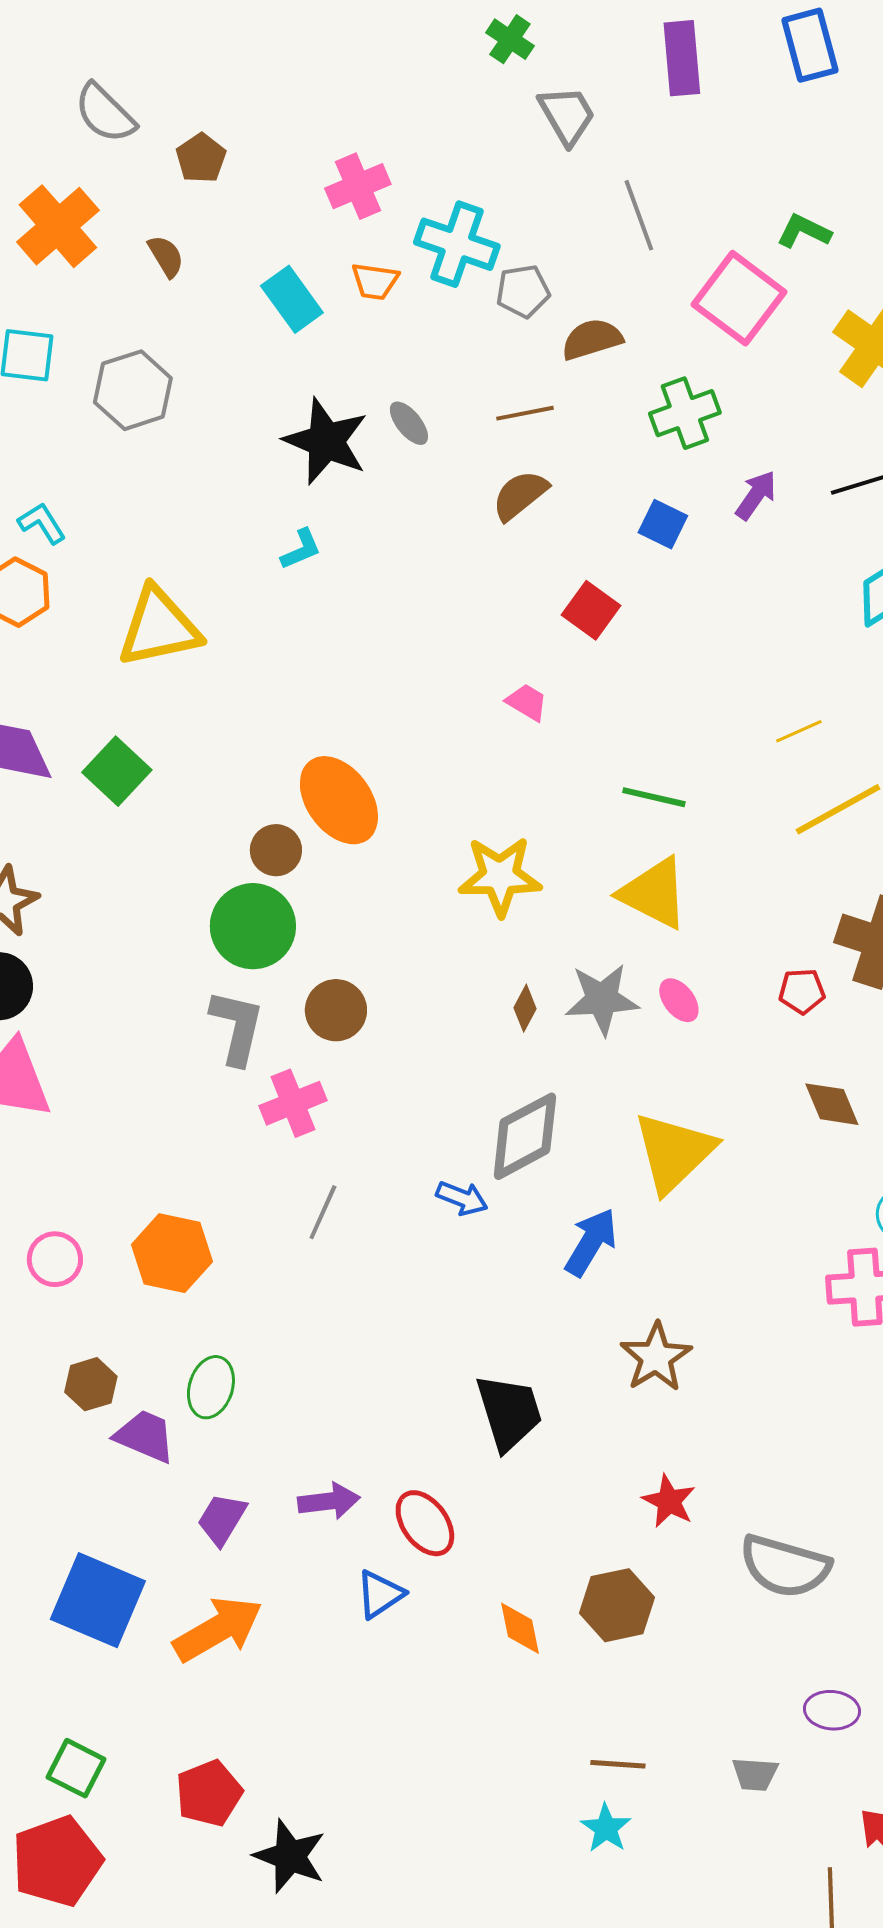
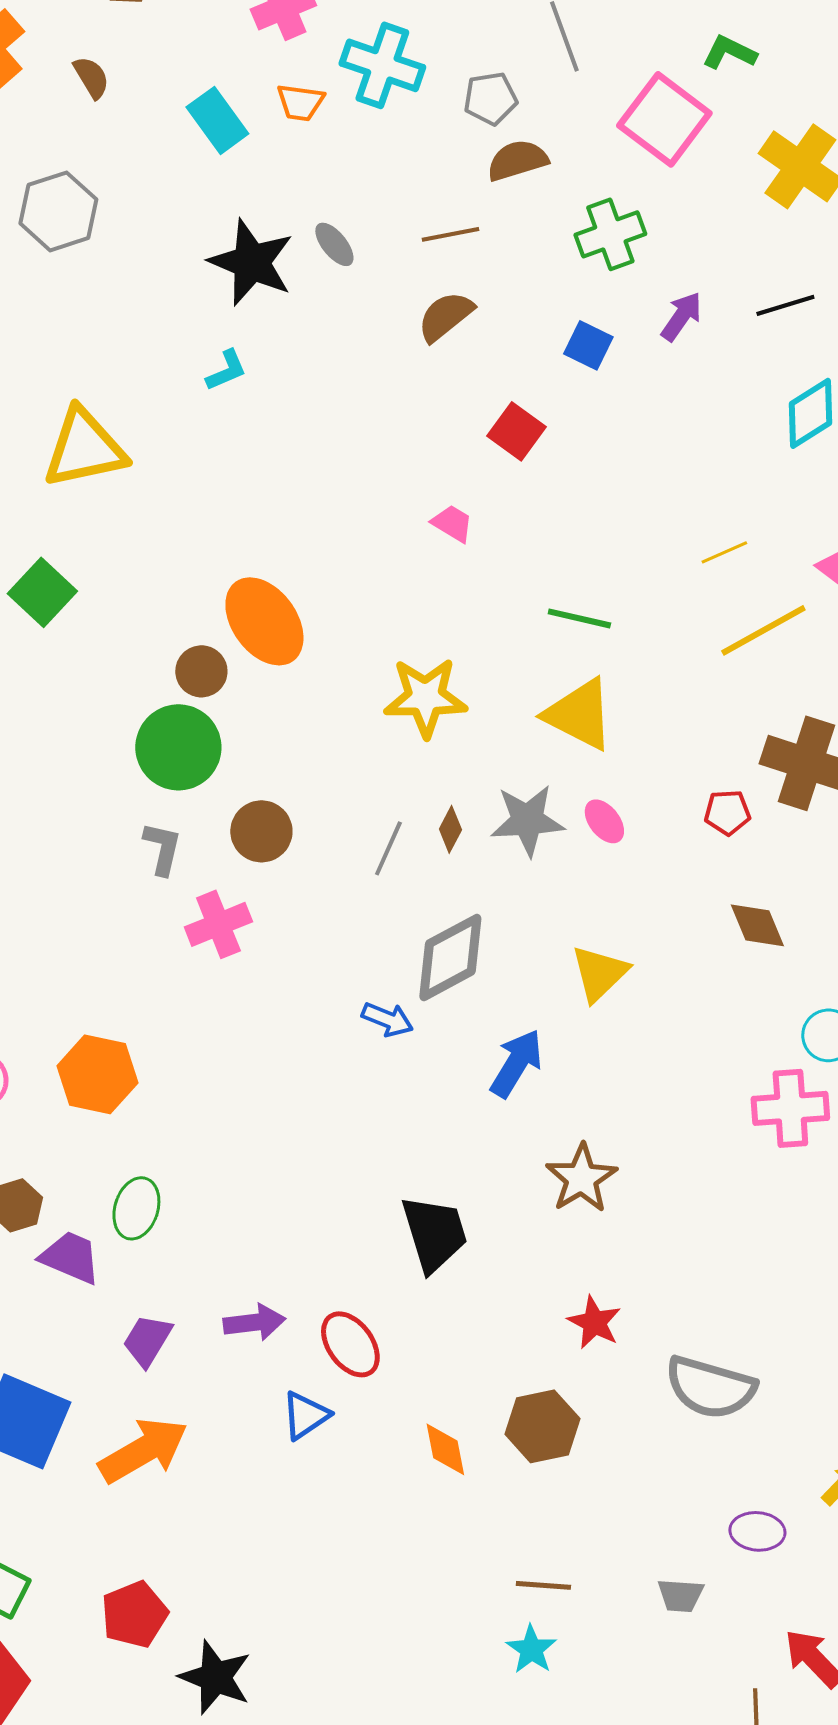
gray pentagon: (523, 291) -> (490, 98), moved
gray L-shape: (237, 1027) -> (162, 848), size x0.7
yellow triangle: (674, 1152) -> (599, 973), size x0.7
gray line: (323, 1212) -> (388, 848), moved

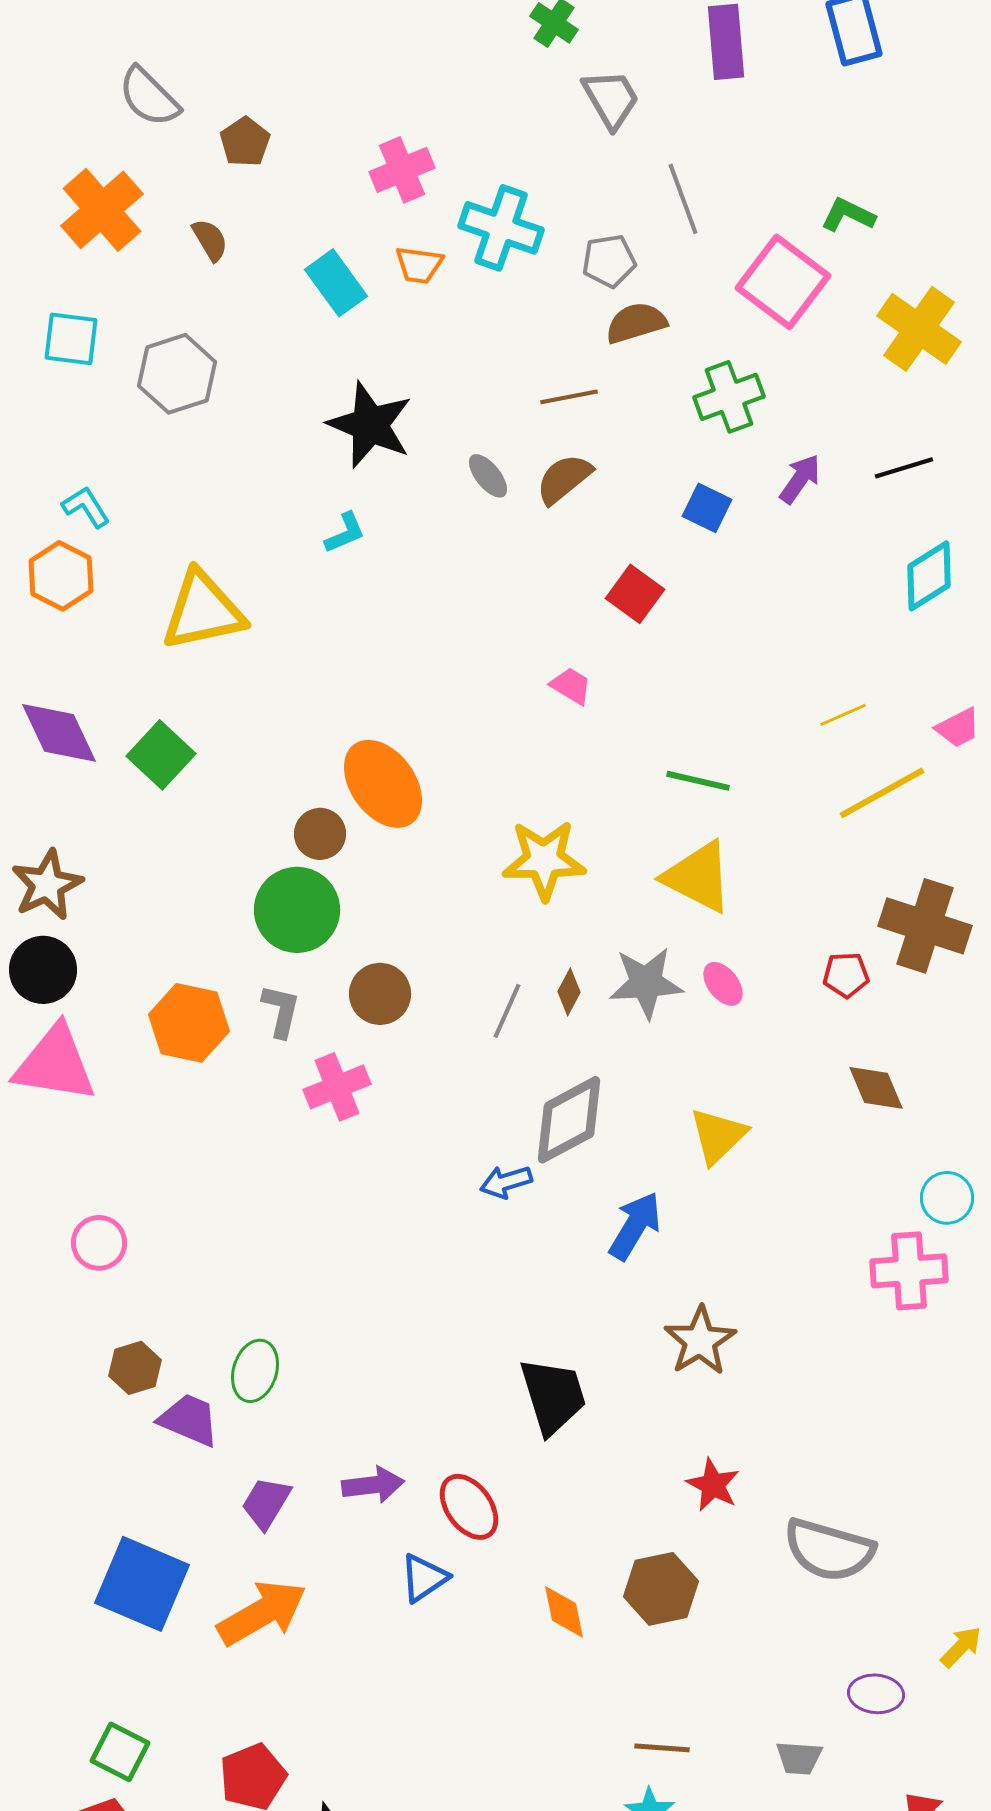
gray ellipse: (334, 244) -> (488, 476), moved
blue arrow: (387, 1019) -> (506, 1182), turned 141
orange hexagon: (97, 1074) -> (189, 1023), moved

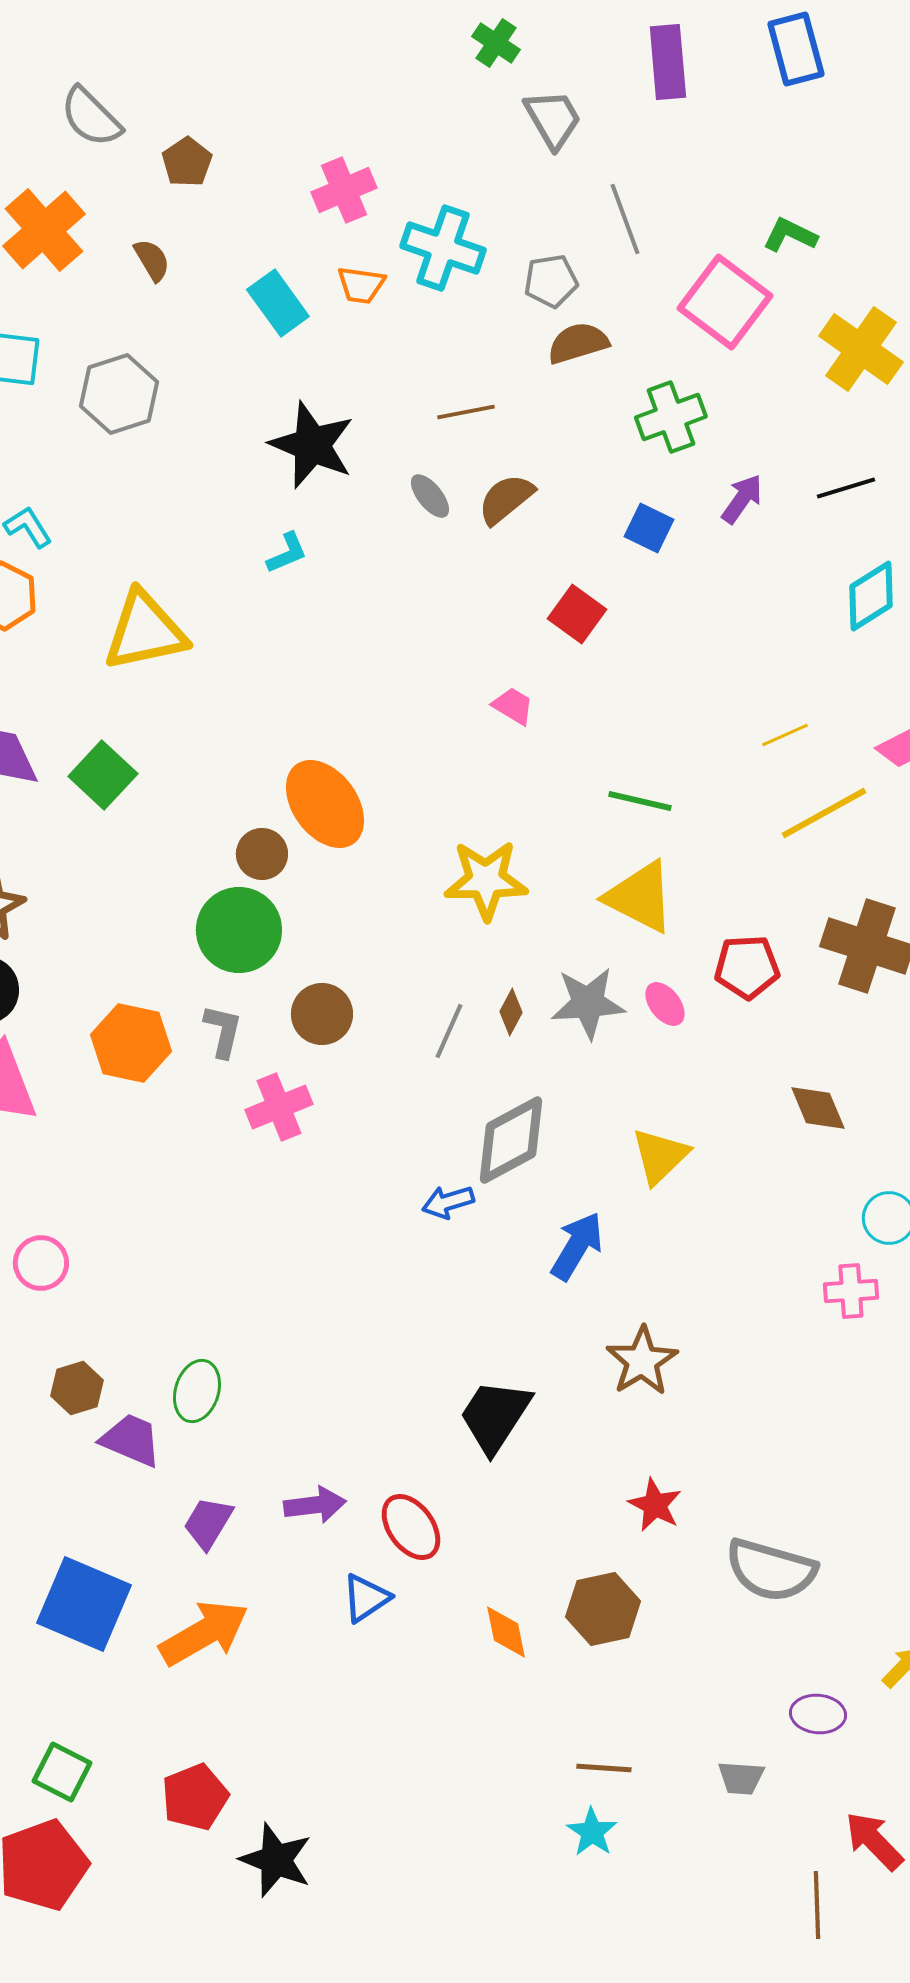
brown line: (569, 397) -> (466, 412), moved
red pentagon: (846, 975) -> (747, 967), moved, size x1.4
pink cross: (909, 1271) -> (851, 1291), size x0.7
black trapezoid: (553, 1396) -> (495, 1416), turned -130

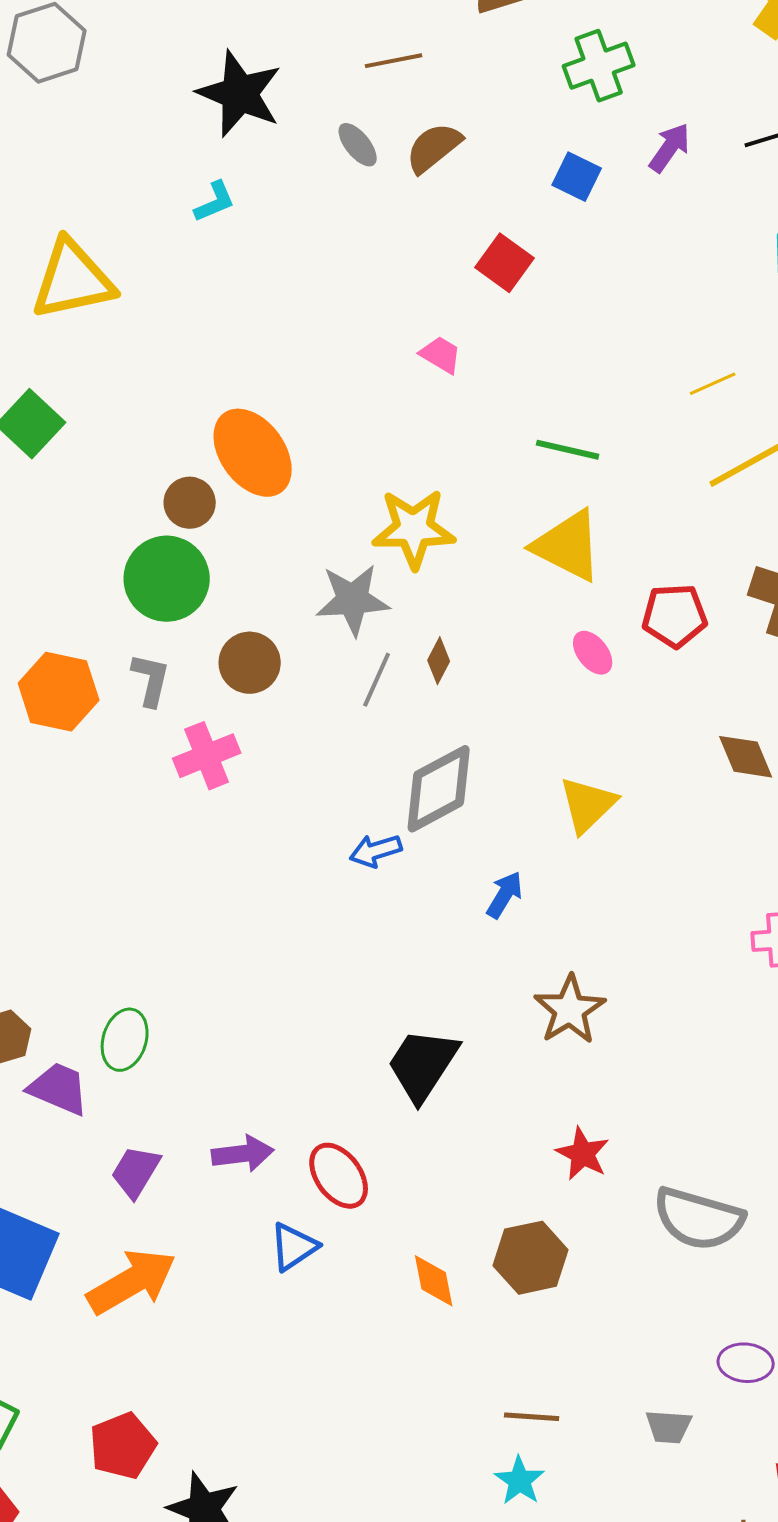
gray star: (588, 1003) -> (353, 600), moved
blue arrow: (577, 1246) -> (505, 895), size x0.7

